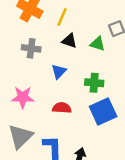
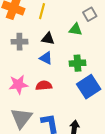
black triangle: (69, 41) -> (48, 39), moved
blue triangle: (59, 72) -> (46, 58), turned -40
red semicircle: (62, 108) -> (44, 86), moved

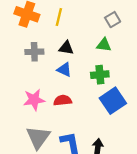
green triangle: (76, 30) -> (104, 45), moved

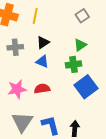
green triangle: (104, 45) -> (80, 45), moved, turned -40
black triangle: (66, 48) -> (43, 42), turned -40

